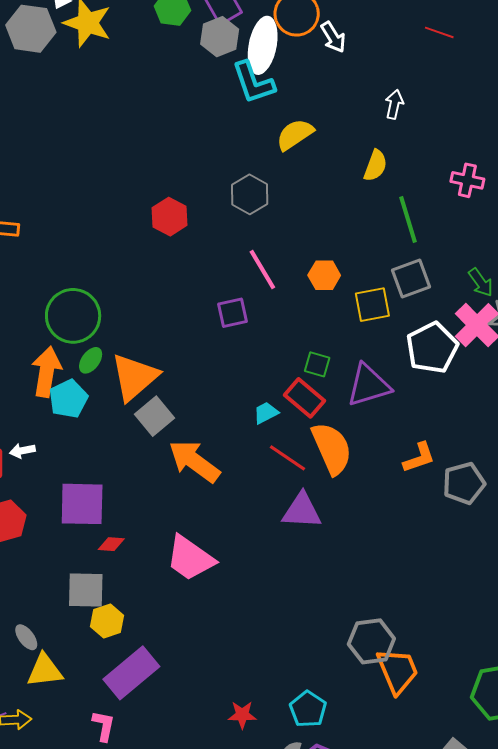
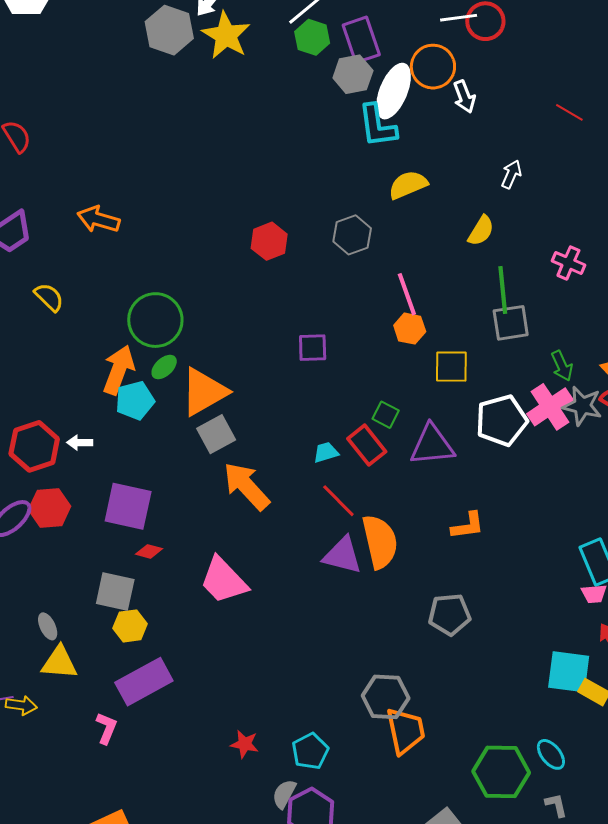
pink line: (262, 269) -> (407, 294), moved
gray square: (411, 279) -> (511, 323), moved
orange semicircle: (332, 448) -> (380, 542), moved
gray pentagon: (464, 483) -> (449, 614), moved

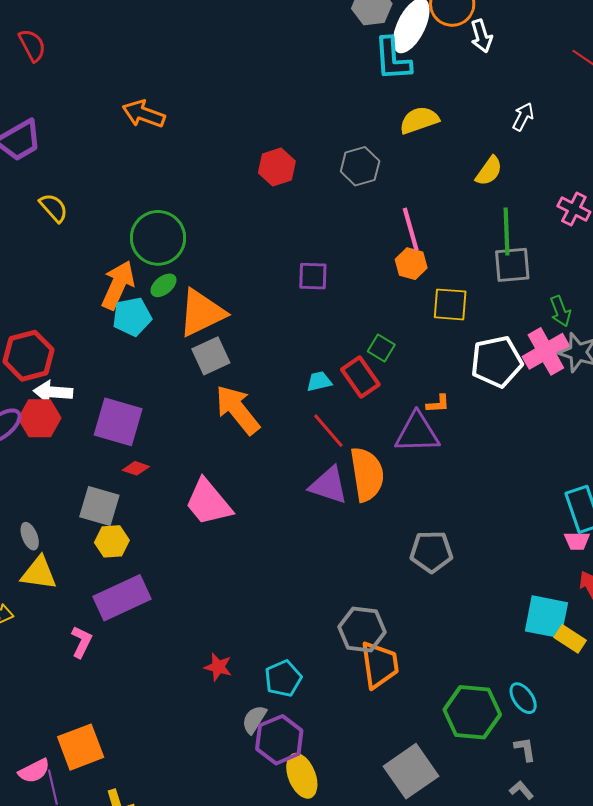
orange arrow: (98, 219) -> (144, 114), moved
white arrow: (80, 443) -> (53, 392), moved, size x1.5
purple triangle: (432, 445) -> (417, 433), moved
orange L-shape: (468, 526) -> (438, 404), moved, size x0.7

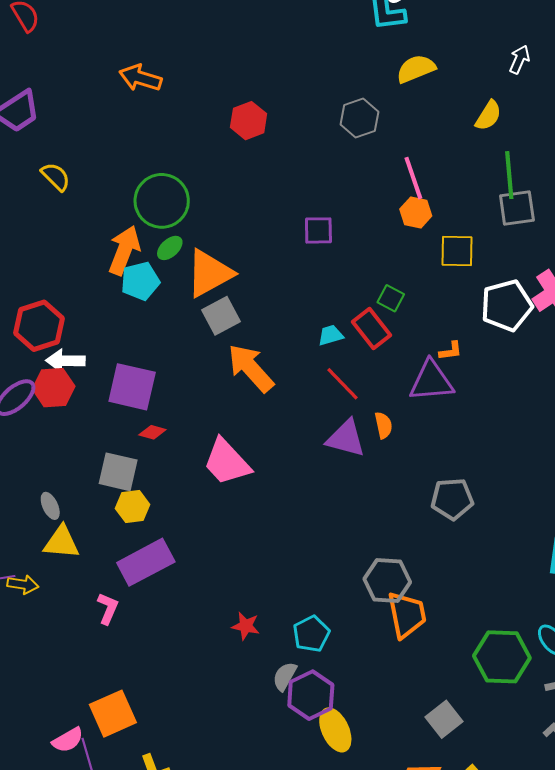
red hexagon: (277, 167) -> (249, 121), moved
orange semicircle: (367, 474) -> (383, 425), size x0.5
gray square: (411, 771) -> (444, 719), size x0.7

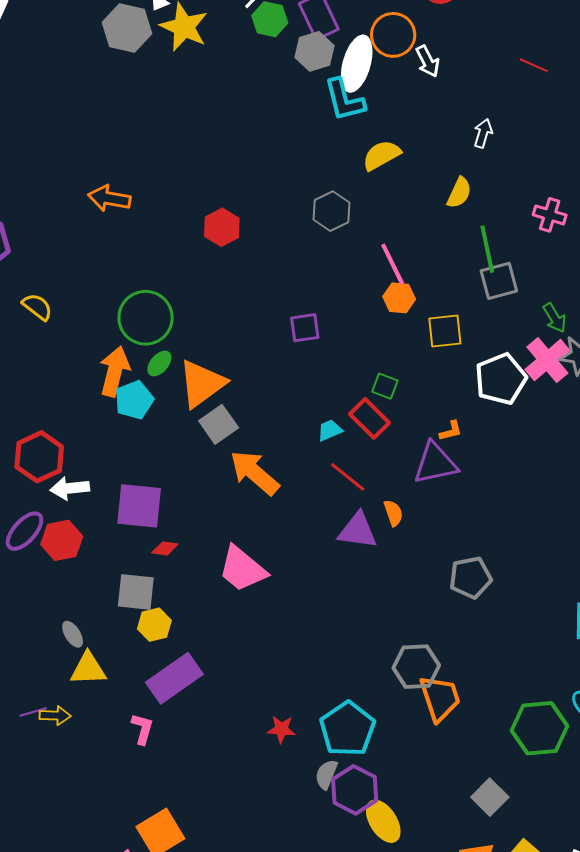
red hexagon: (54, 388) -> (62, 540), moved
cyan pentagon: (311, 634) -> (347, 729), size x1.5

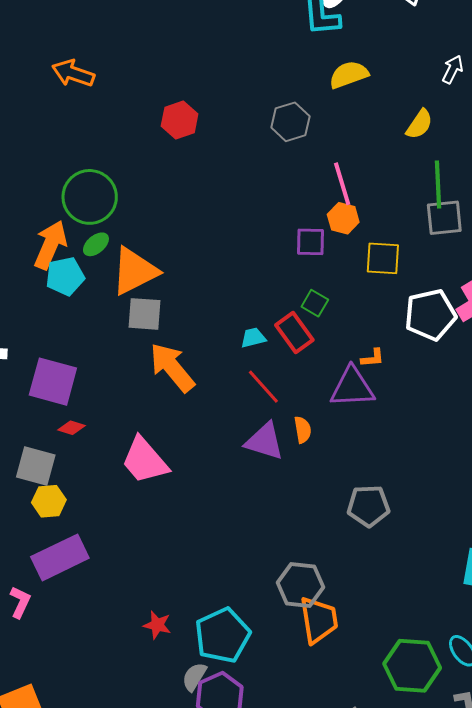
purple square: (305, 328) -> (311, 242), moved
gray square: (219, 424) -> (145, 314), turned 30

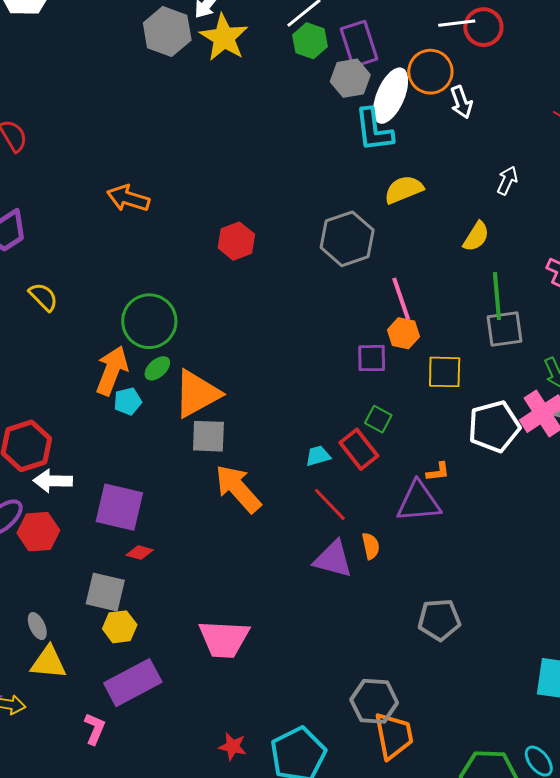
gray hexagon: (290, 122) -> (347, 239), size x1.4
cyan pentagon: (65, 276) -> (128, 401), size x0.7
pink trapezoid: (145, 460) -> (224, 639), moved, turned -44

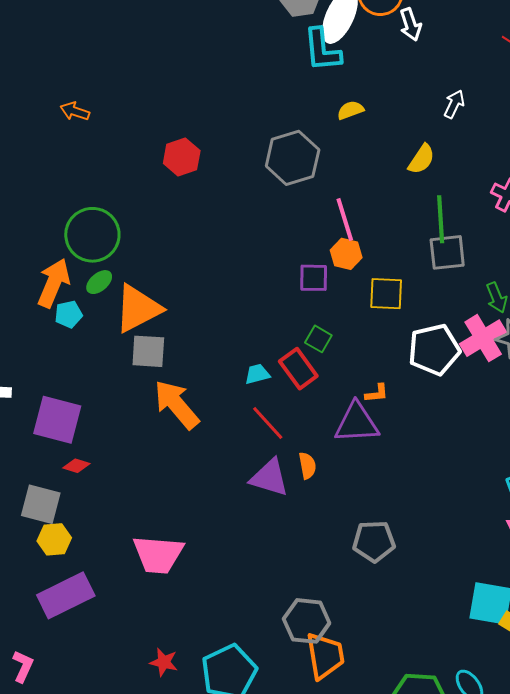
yellow semicircle: (404, 190) -> (350, 110), size x0.7
orange arrow: (128, 198) -> (75, 111), size x0.7
pink L-shape: (95, 729) -> (23, 666), moved

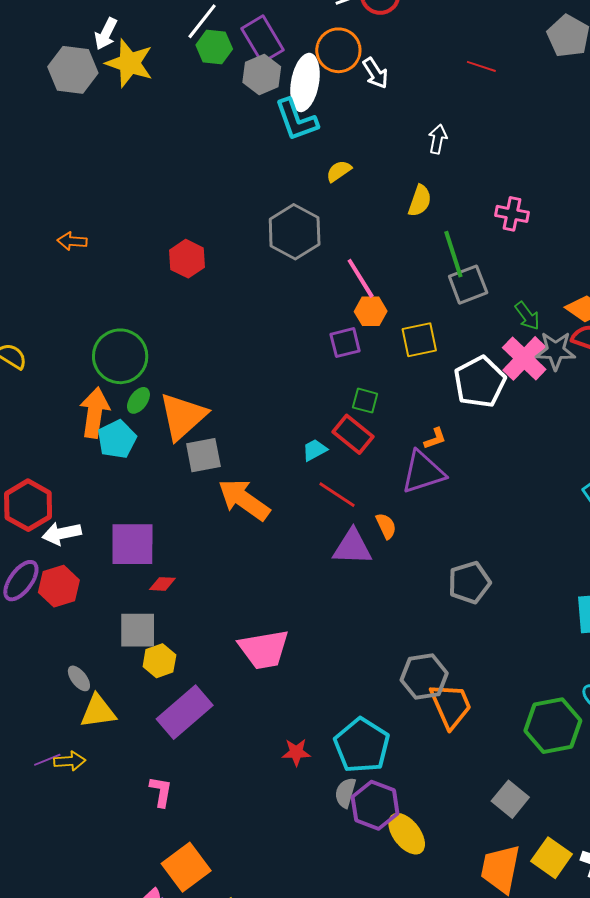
cyan pentagon: (69, 314) -> (117, 439), size x1.4

